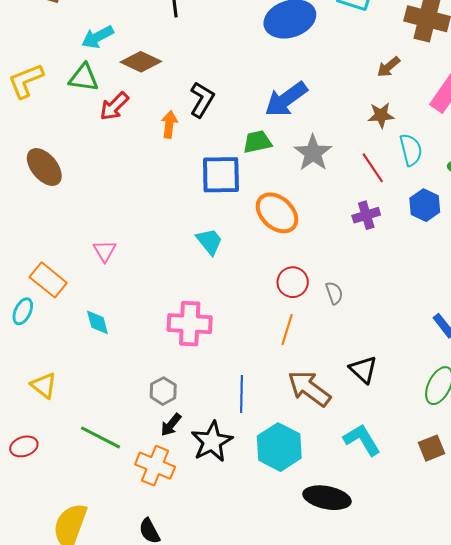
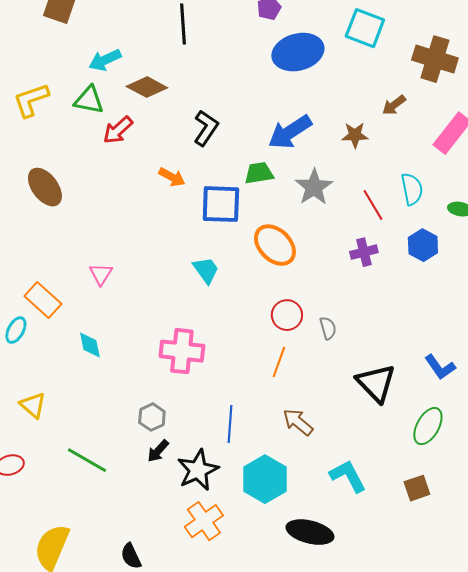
brown star: (381, 115) -> (355, 135), moved
orange arrow: (169, 124) -> (172, 177), moved, turned 108
black triangle: (363, 370) -> (376, 383), moved, size x1.4
brown arrow: (309, 388) -> (298, 422), size x0.7
orange cross: (155, 466) -> (204, 521), moved, turned 30

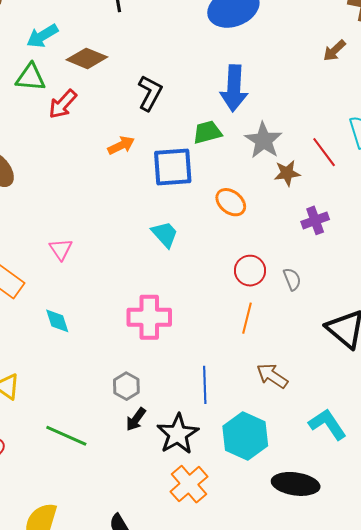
blue arrow: (290, 132) -> (234, 88), turned -48
brown star: (355, 135) -> (287, 173), moved
orange arrow: (172, 177) -> (121, 145), turned -48
orange ellipse: (275, 245) -> (231, 202), size x0.7
purple cross: (364, 252) -> (315, 220), moved

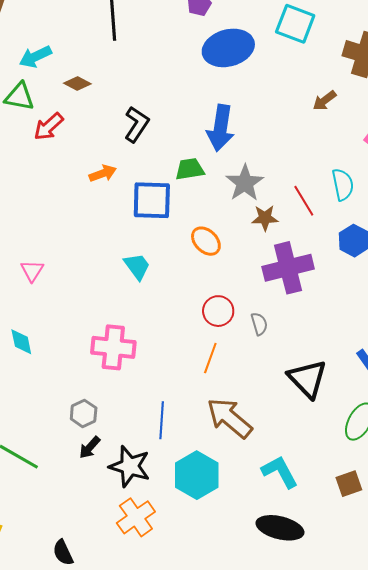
brown diamond: (87, 58) -> (77, 84), size x0.7
purple cross: (315, 220) -> (288, 268), size x1.8
brown arrow: (272, 376) -> (230, 418), size x1.5
black star: (178, 434) -> (130, 466), turned -30
black ellipse: (296, 484) -> (280, 528), moved

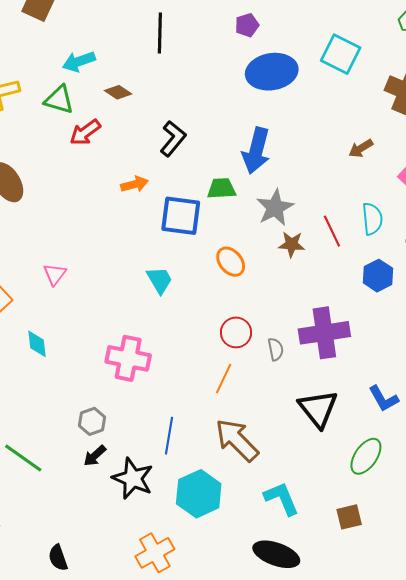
brown arrow: (324, 101) -> (361, 148), moved
purple cross: (288, 268) -> (324, 333), moved
orange cross: (136, 517) -> (155, 553), moved

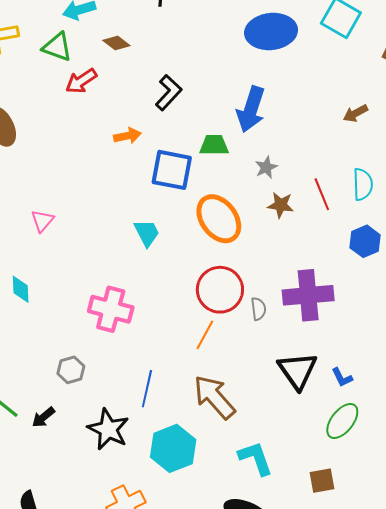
gray star: (275, 208) -> (266, 167), size x0.6
orange ellipse: (231, 262) -> (219, 219), size x1.6
red circle: (236, 332) -> (220, 290), size x1.5
blue L-shape: (383, 399) -> (342, 377), moved, size x0.7
black arrow: (95, 456) -> (43, 417), moved

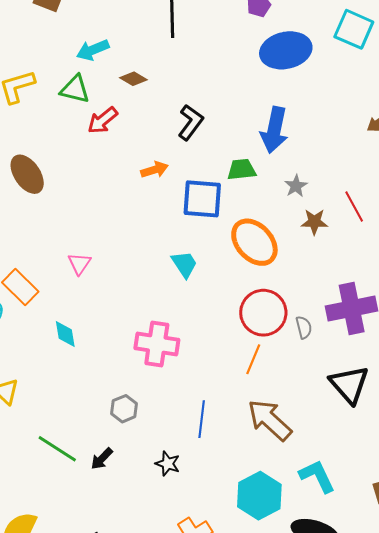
black star: (108, 429) -> (168, 464), size x0.6
cyan hexagon: (173, 448) -> (259, 496), moved

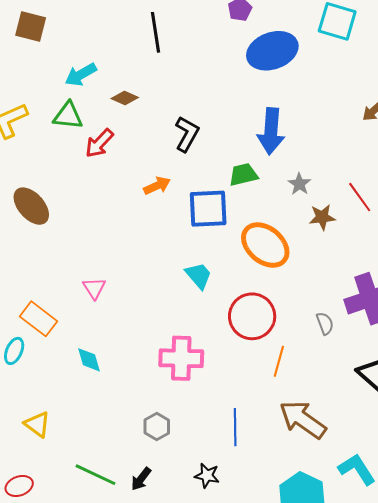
red circle: (263, 313) -> (252, 316), moved

